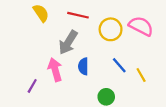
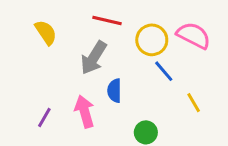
yellow semicircle: (41, 13) -> (46, 32), moved
blue line: (119, 65) -> (164, 71), moved
pink arrow: (55, 70) -> (85, 112), moved

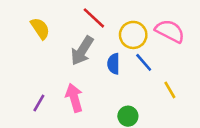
red line: (107, 20) -> (94, 18), turned 30
blue semicircle: (114, 91) -> (114, 64), moved

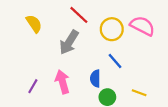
blue line: (144, 62) -> (115, 61), moved
blue semicircle: (114, 64) -> (95, 78), moved
yellow line: (170, 90) -> (139, 93), moved, turned -40

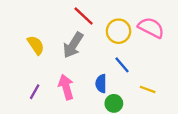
yellow semicircle: (34, 24) -> (36, 45), moved
yellow line: (139, 93) -> (148, 89), moved

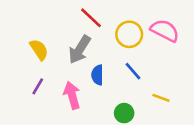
blue semicircle: (101, 84) -> (97, 75), moved
purple line: (35, 92) -> (38, 86), moved

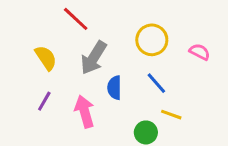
red line: (91, 18) -> (76, 19), moved
pink semicircle: (165, 30) -> (200, 52), moved, size x0.6
yellow line: (161, 98) -> (171, 115), moved

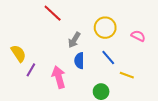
yellow semicircle: (46, 58) -> (18, 53), moved
gray arrow: (94, 58) -> (74, 40), moved, size x0.7
yellow line: (171, 115) -> (127, 75), moved

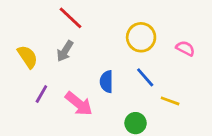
gray arrow: (74, 40) -> (65, 51), moved
yellow semicircle: (18, 53) -> (28, 57), moved
pink arrow: (59, 77) -> (79, 104), turned 145

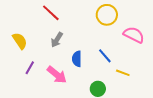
yellow circle: (141, 37) -> (107, 15), moved
pink semicircle: (185, 48) -> (134, 35), size x1.5
gray arrow: (65, 51) -> (57, 40), moved

